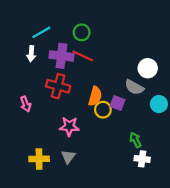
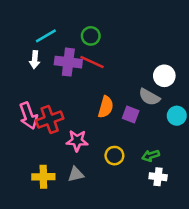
red cross: (58, 86) -> (50, 119), moved, turned -35
pink arrow: (26, 104) -> (28, 116), size x1.5
yellow circle: (103, 110) -> (114, 156), moved
green arrow: (135, 140) -> (151, 156), turned -80
gray triangle: (68, 157) -> (76, 174), turned 40

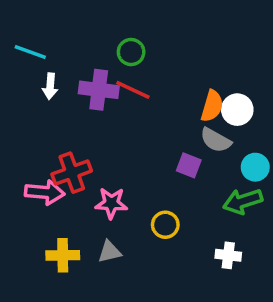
cyan line: (46, 36) -> (30, 52), moved, turned 50
orange semicircle: (106, 107) -> (212, 106), moved
pink arrow: (28, 116) -> (45, 192), moved, turned -65
green arrow: (151, 156) -> (243, 201), moved, size x1.5

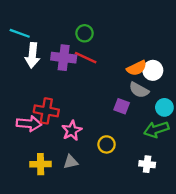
white arrow: (50, 86) -> (32, 55), size x1.5
orange semicircle: (212, 106) -> (137, 68), turned 48
red cross: (72, 173) -> (46, 111), turned 30
pink star: (111, 203) -> (72, 131), turned -30

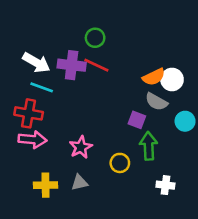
cyan line: (20, 33) -> (42, 87), moved
white arrow: (32, 55) -> (36, 63), turned -65
red cross: (46, 111) -> (29, 113), moved
green arrow: (156, 129) -> (149, 146), moved, turned 105

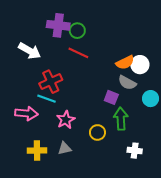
purple cross: (72, 65) -> (58, 25), moved
cyan line: (42, 87) -> (47, 99), moved
red cross: (29, 113) -> (51, 82), moved, turned -35

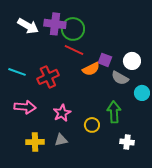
green circle: (77, 31) -> (73, 29), size x1.5
white arrow: (30, 51) -> (28, 26), moved
orange semicircle: (125, 62) -> (91, 69), moved
purple square: (111, 97) -> (105, 60), moved
cyan line: (47, 99) -> (17, 72), moved

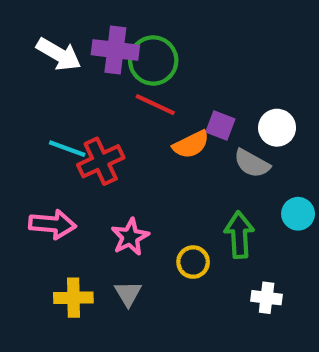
cyan line: (17, 72) -> (67, 149), moved
cyan circle: (142, 93) -> (298, 214), moved
gray triangle: (61, 140) -> (128, 294), turned -48

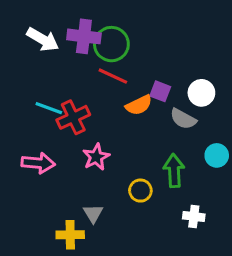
pink star: (130, 237) -> (96, 157), moved
yellow cross: (73, 298) -> (70, 235), moved

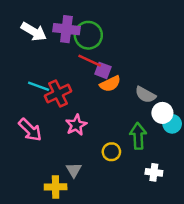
purple square: (160, 91) -> (103, 70), moved
white circle: (201, 93) -> (162, 113), moved
pink arrow: (38, 163) -> (30, 130), turned 40

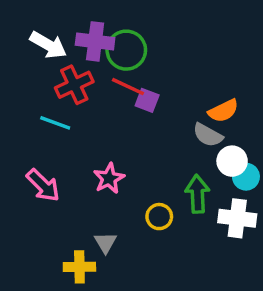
orange semicircle: (110, 84) -> (223, 111), moved
red cross: (58, 93) -> (74, 85), moved
white cross: (154, 172) -> (237, 218), moved, size x1.5

